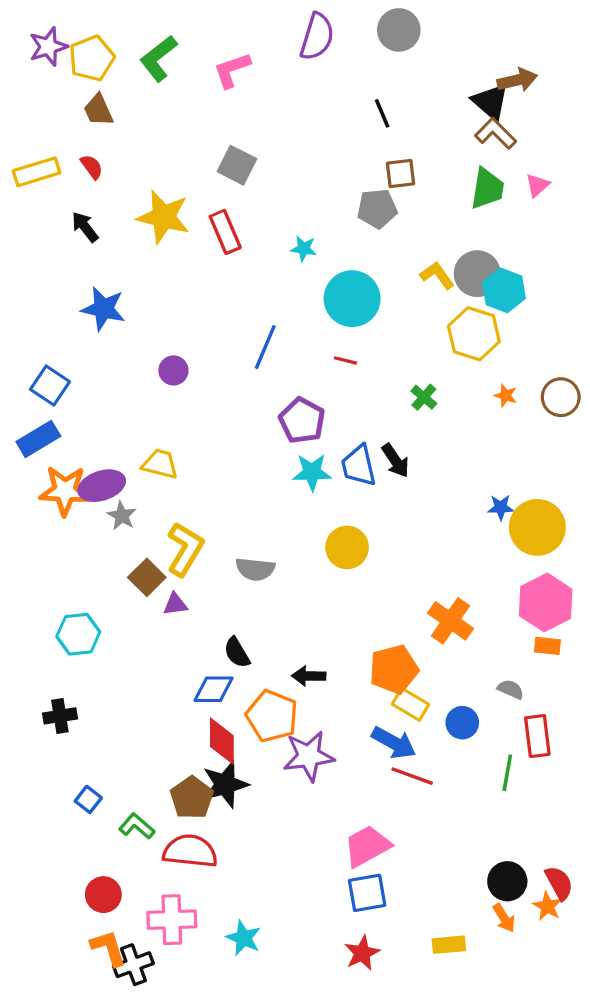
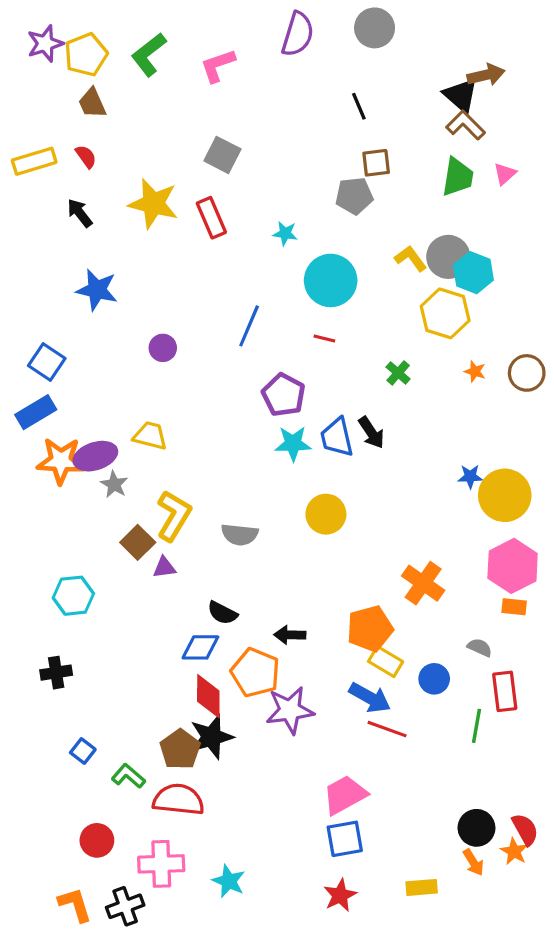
black semicircle: (237, 653) -> (222, 613), turned -32
orange L-shape: (108, 948) -> (75, 905), moved

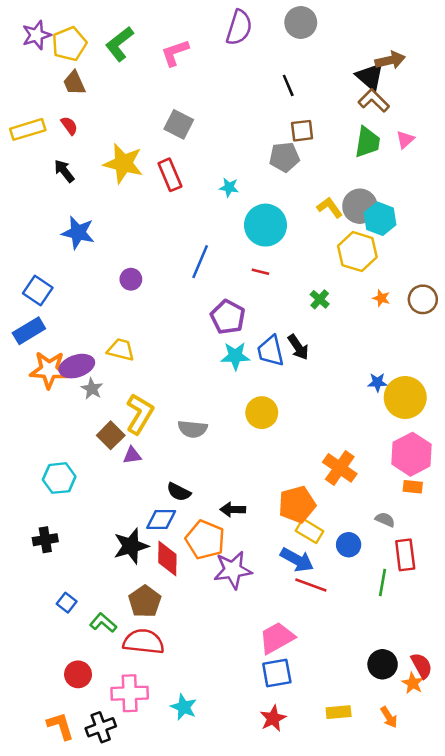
black star: (211, 737) -> (131, 546), moved
orange arrow: (473, 862) -> (389, 717), moved

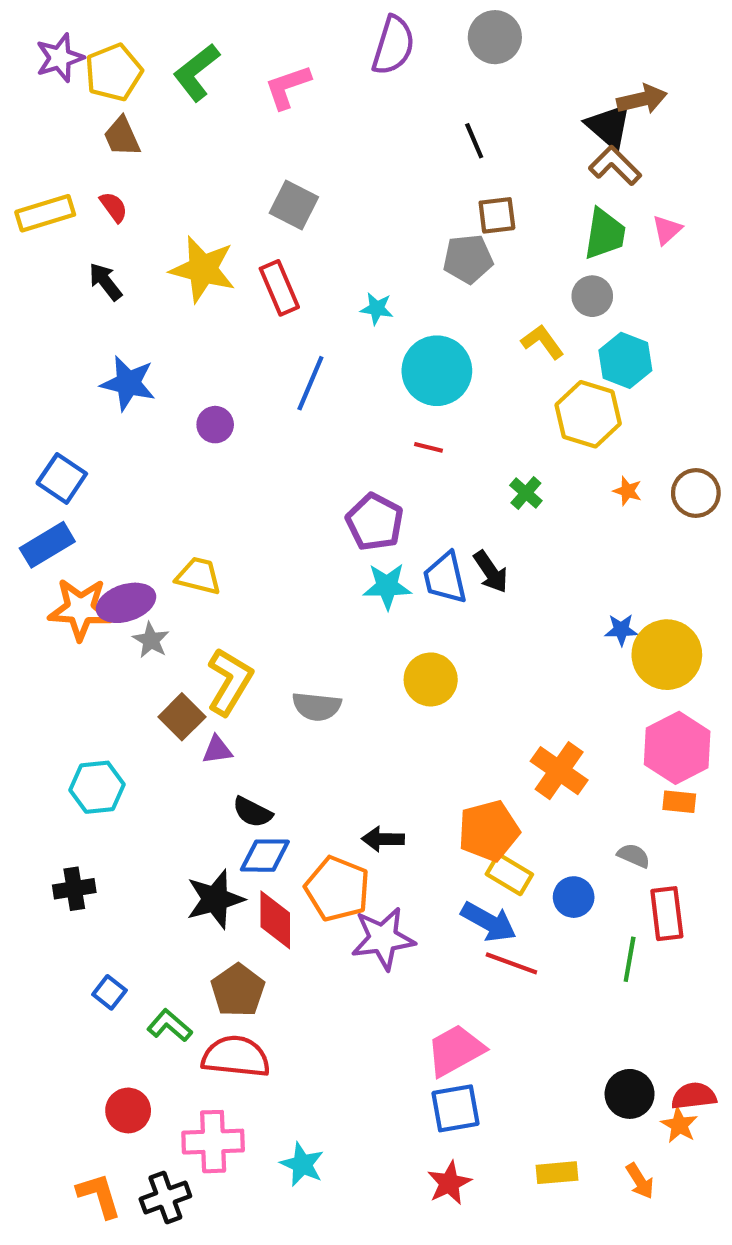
gray circle: (360, 206) -> (592, 296), moved, size x0.7
blue line: (200, 262) -> (310, 383), moved
purple circle: (131, 279) -> (215, 425), moved
black semicircle: (179, 492) -> (252, 812), moved
red semicircle: (422, 666) -> (694, 1096), turned -68

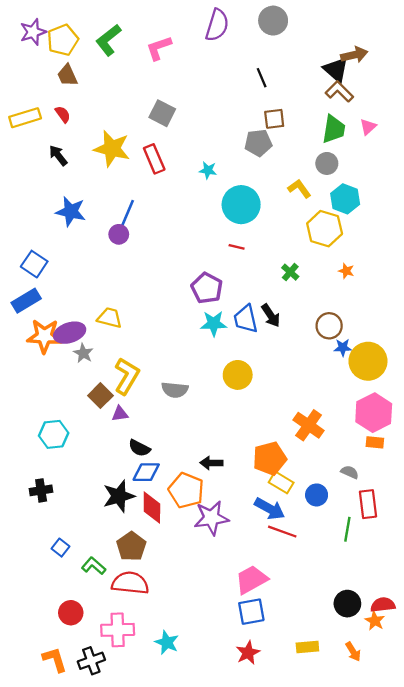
blue line: (310, 383) -> (127, 215), moved
brown circle: (696, 493) -> (329, 326), moved

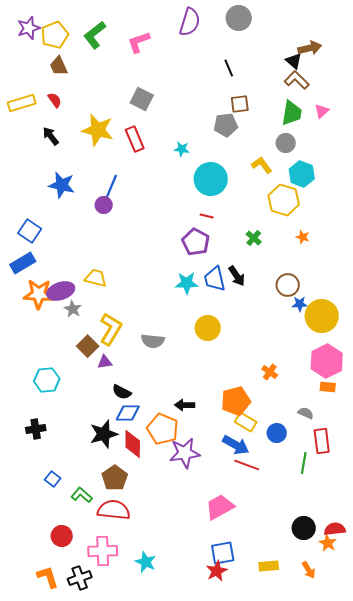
black triangle: (336, 70) -> (294, 61), size x0.7
purple pentagon: (207, 288) -> (196, 242), moved
orange cross: (309, 425) -> (270, 372), size x0.6
blue square: (251, 612) -> (223, 553), moved

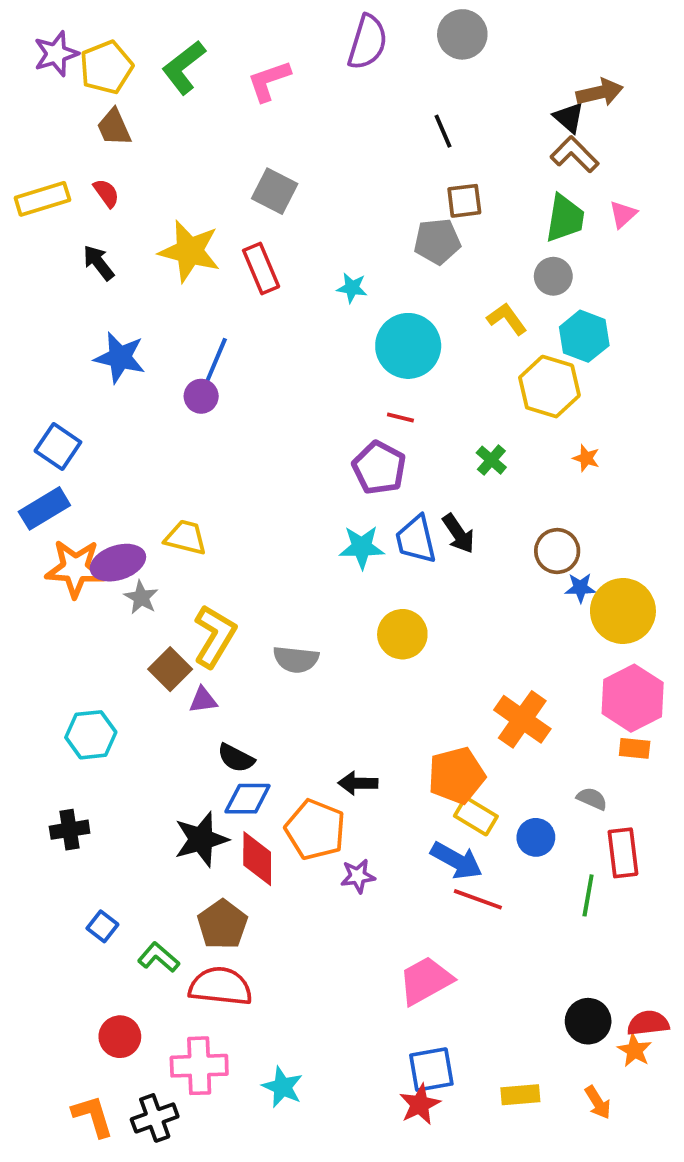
orange cross: (270, 372) -> (522, 719), size x1.8
purple star: (185, 453) -> (358, 876), size x0.6

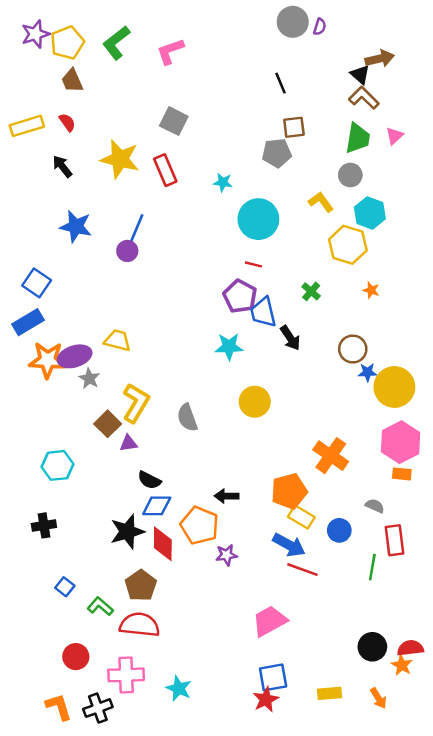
purple semicircle: (368, 42) -> (320, 27), moved, size x0.5
blue trapezoid: (416, 539) -> (263, 312), moved
gray semicircle: (296, 659) -> (187, 418), turned 64

